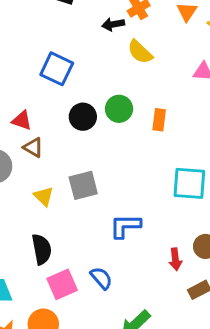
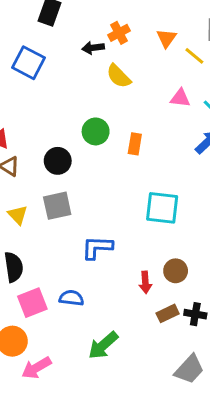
blue square: (57, 69) -> (28, 63), moved
black circle: (83, 117) -> (58, 161), moved
blue semicircle: (101, 278) -> (71, 298), turned -45

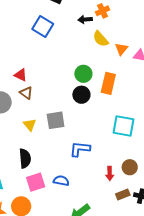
orange triangle: (166, 38) -> (121, 49), moved
orange rectangle: (135, 144) -> (108, 83), size x1.5
black circle: (58, 161) -> (81, 95), moved

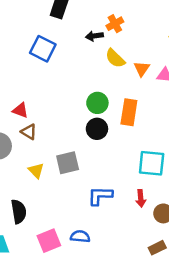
black semicircle: (25, 158) -> (19, 212), moved
red arrow: (110, 173) -> (141, 198), moved

